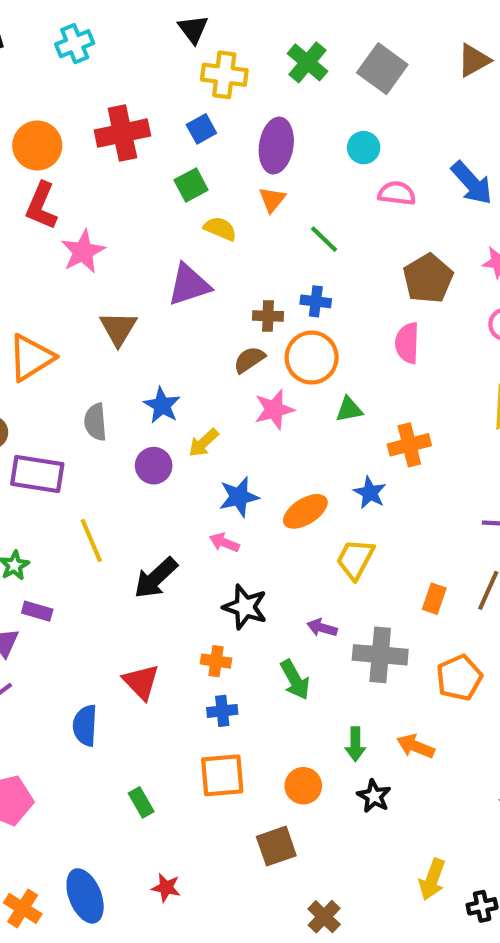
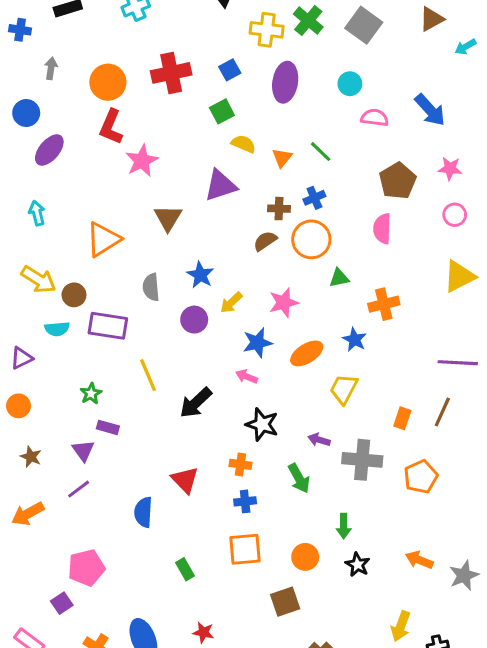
yellow cross: (224, 75) -> (267, 30), moved
orange triangle: (272, 200) -> (282, 158), moved
blue cross: (316, 301) -> (314, 198), turned -30
pink star: (274, 410) -> (284, 303), moved
orange arrow: (416, 746) -> (419, 560), moved

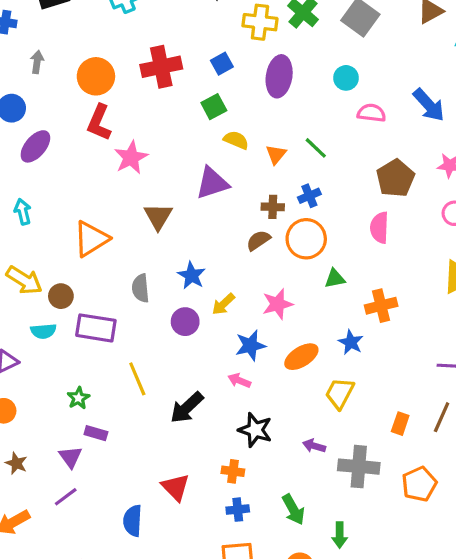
green arrow: (299, 478) -> (293, 510), moved

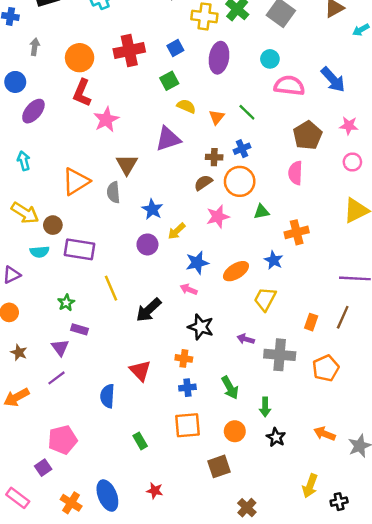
pink semicircle: (371, 113) -> (289, 86), size x1.4
gray semicircle: (141, 288) -> (113, 192), moved
pink star: (278, 304) -> (218, 217), moved

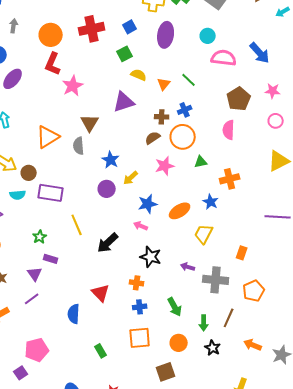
brown line: (343, 317) -> (229, 318), moved

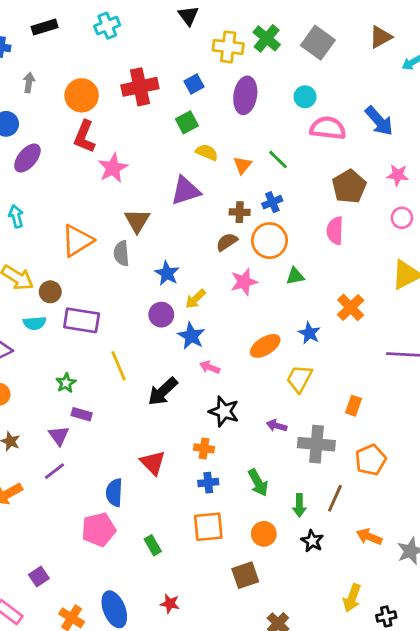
orange cross: (230, 179) -> (351, 307), moved, turned -30
blue star: (148, 204) -> (191, 336), moved, turned -30
pink pentagon: (37, 350) -> (99, 530), moved

